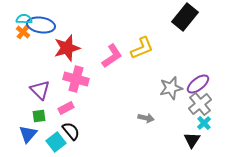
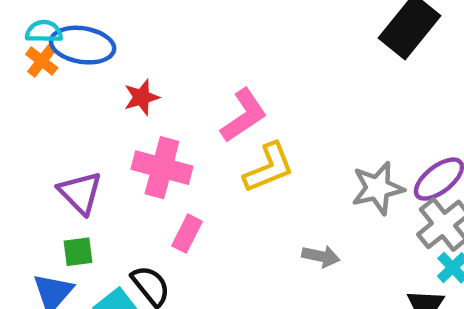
red star: (67, 48) -> (142, 97), size x0.6
yellow L-shape: (142, 48) -> (269, 168), moved
pink rectangle: (66, 108) -> (187, 234), moved, turned -35

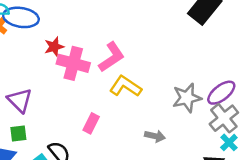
pink cross: (162, 168) -> (73, 63), moved
yellow L-shape: (269, 168) -> (126, 86), turned -124
pink rectangle: (187, 234) -> (91, 123), moved

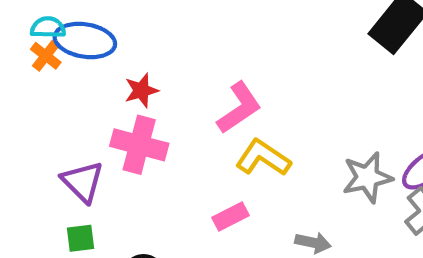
pink cross: (73, 63) -> (139, 145), moved
pink rectangle: (91, 123) -> (230, 217), moved, turned 36

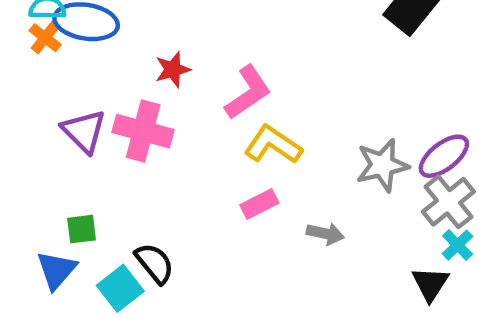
red star: (141, 90) -> (173, 70), moved
purple triangle: (83, 182) -> (84, 131), moved
pink rectangle: (230, 217) -> (259, 204), moved

